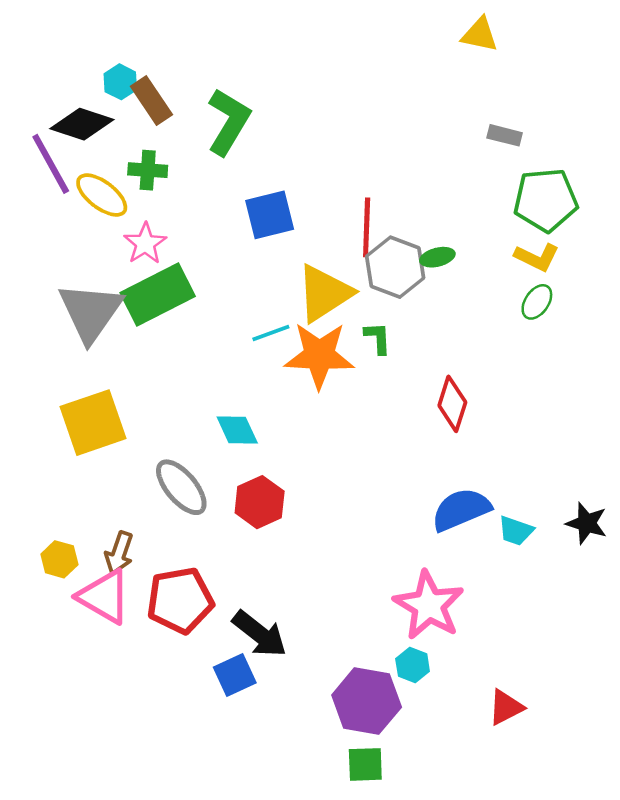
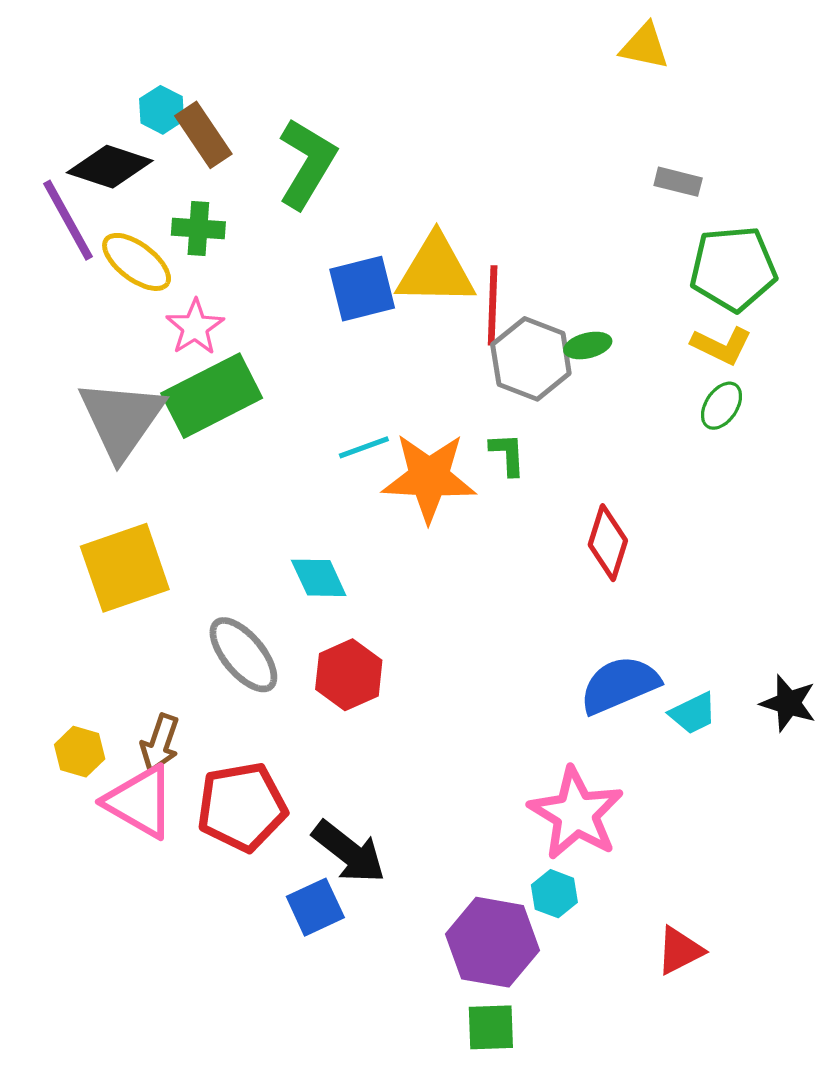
yellow triangle: (324, 293) -> (436, 270), moved, turned 34
cyan trapezoid: (516, 531) -> (693, 713), turned -45

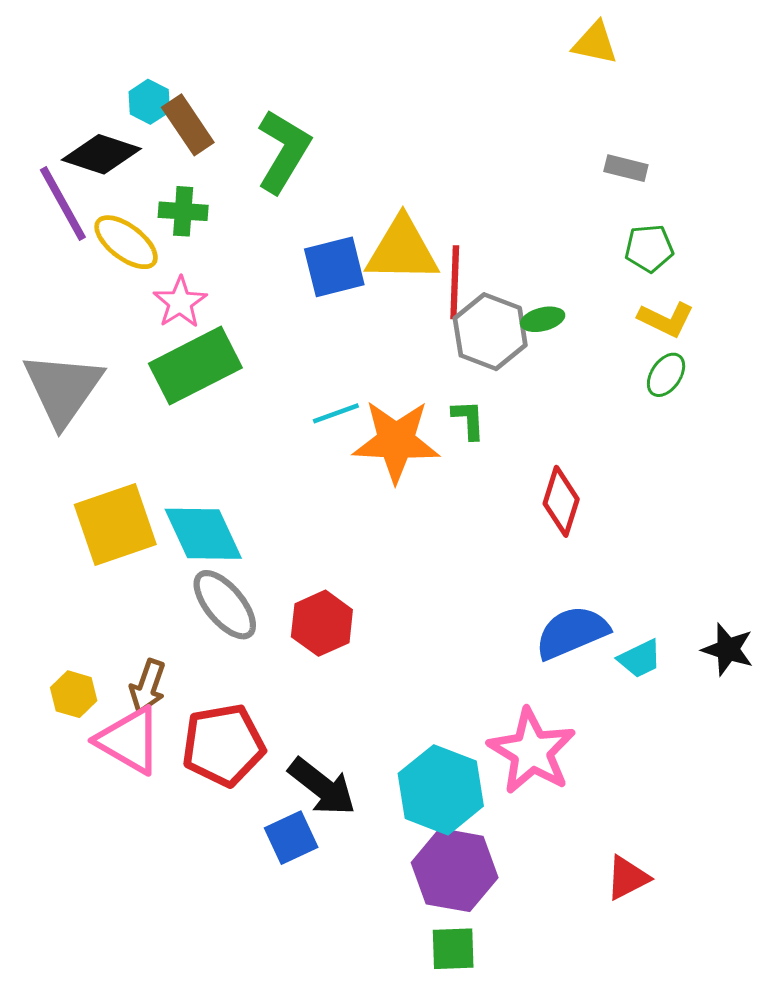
green pentagon: (733, 269) -> (649, 248), moved, size x0.6
gray triangle: (121, 419) -> (63, 389), moved
cyan diamond: (319, 578) -> (203, 534), moved, size x1.5
cyan hexagon: (554, 894) -> (441, 790), moved, size x2.0

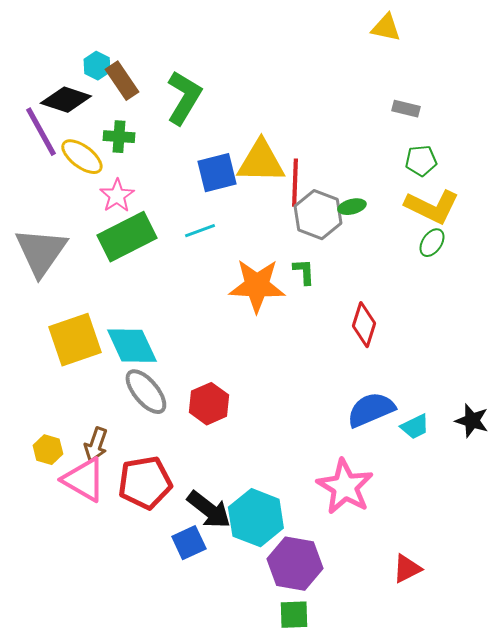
yellow L-shape: (666, 319) -> (432, 207), size x1.5
cyan line: (336, 413) -> (200, 231), moved
cyan hexagon: (441, 790) -> (256, 518), moved

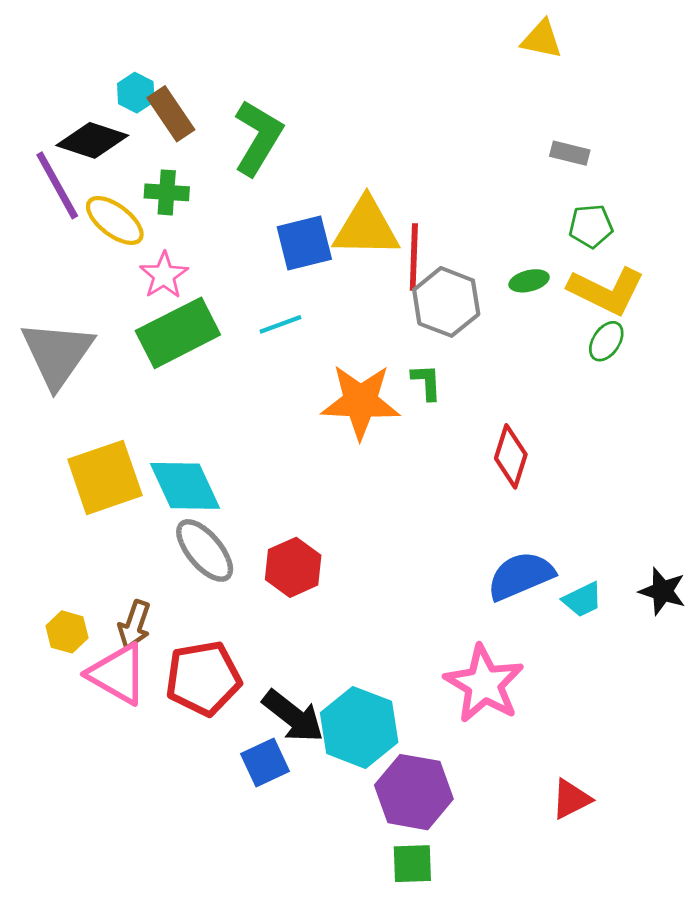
green ellipse: (352, 207) -> (529, 281), moved

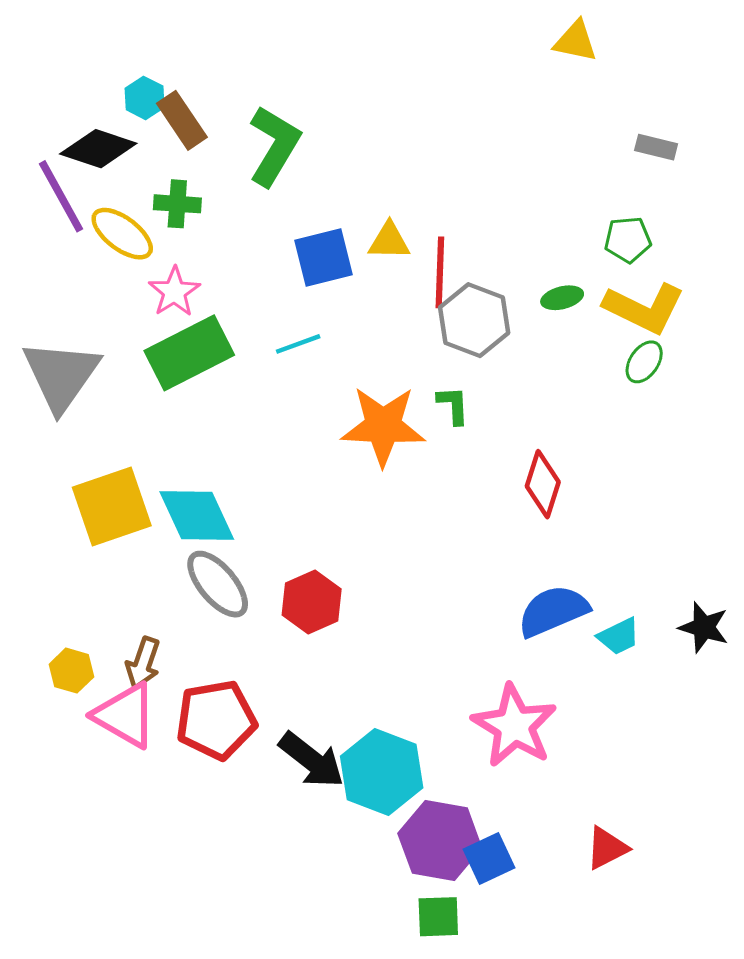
gray rectangle: (570, 153) -> (656, 147), moved
yellow triangle: (366, 227) -> (389, 241), size x0.6
blue square: (265, 763) -> (489, 858), moved

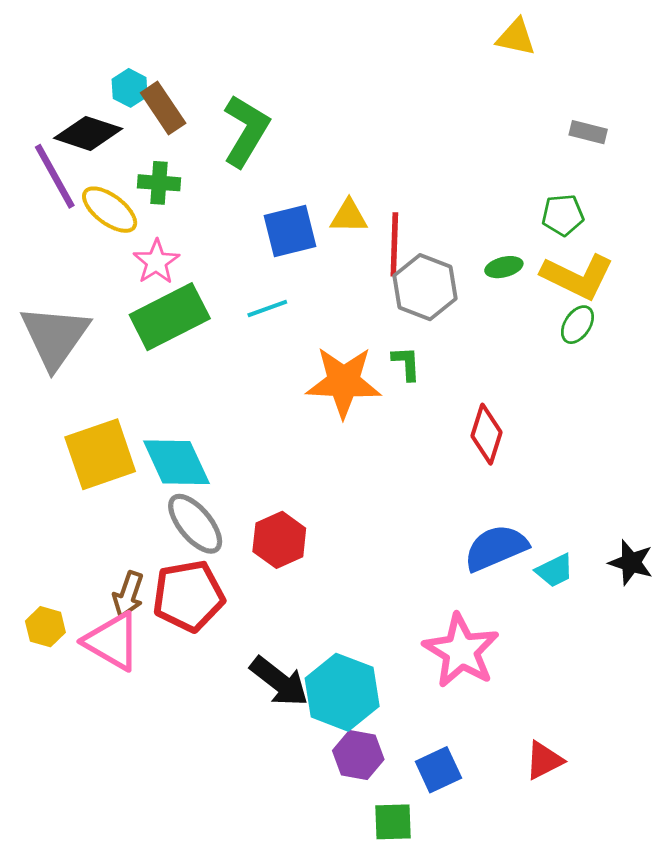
yellow hexagon: (71, 671) -> (45, 627), moved
red pentagon: (216, 720) -> (188, 596), moved
purple hexagon: (440, 841) -> (358, 755), moved, size x0.7

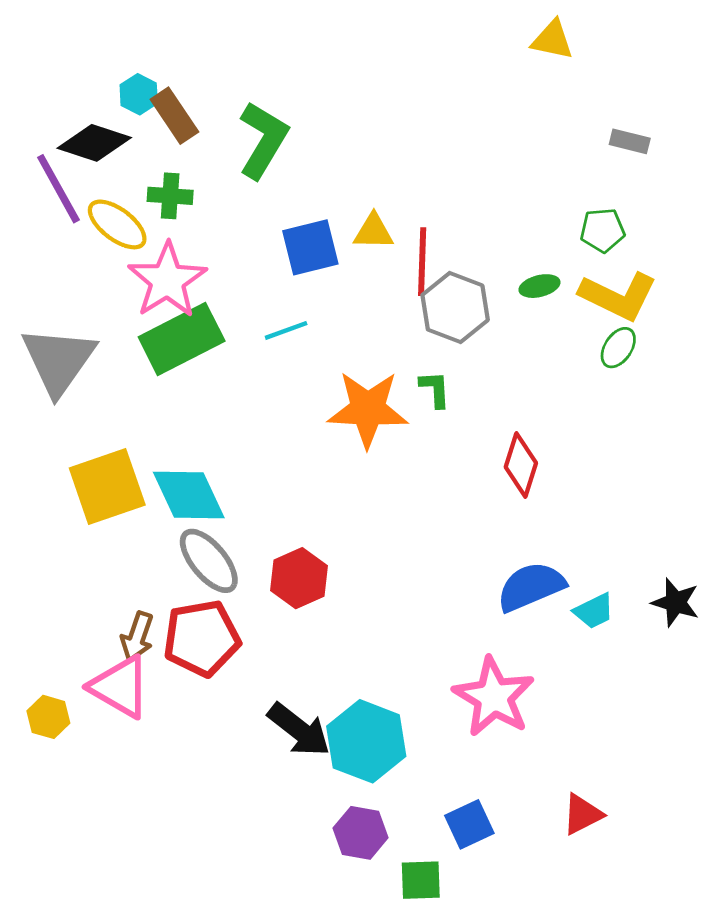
pink star: (156, 262) -> (167, 280), size x1.6
yellow hexagon: (45, 627) -> (48, 717), moved
purple hexagon: (358, 755) -> (361, 833), moved

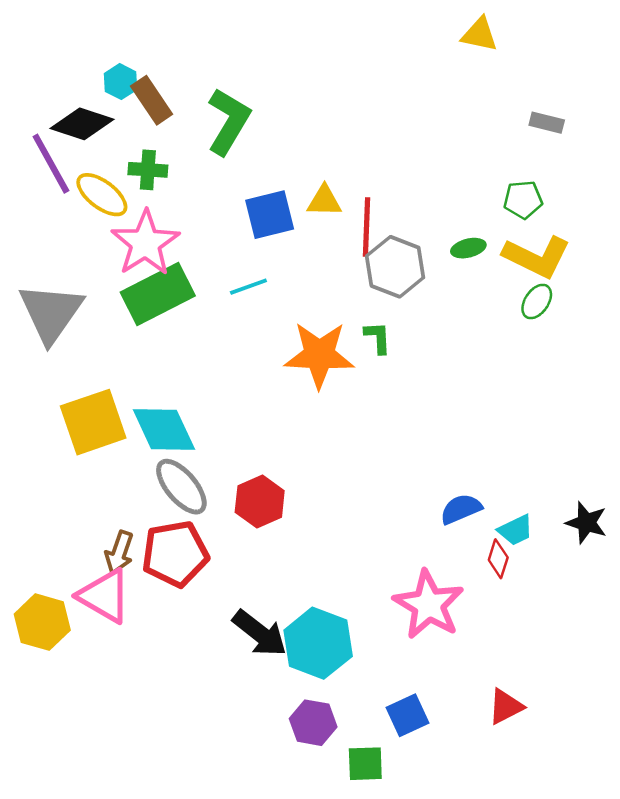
red diamond: (521, 465) -> (498, 559), moved, size x0.7
blue semicircle: (531, 587) -> (461, 509), size x0.7
yellow hexagon: (48, 717) -> (42, 622), size x1.5

